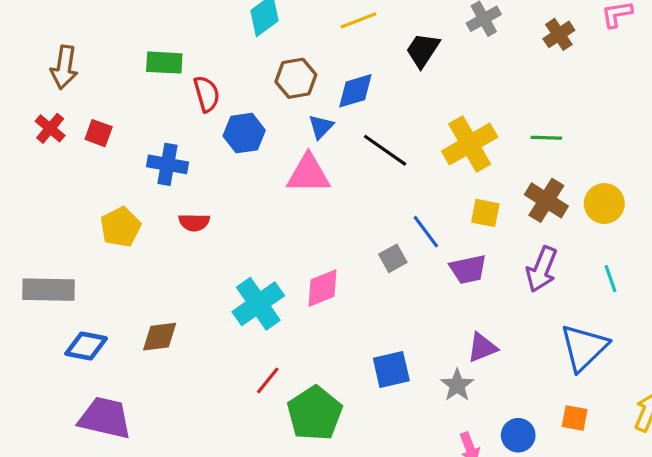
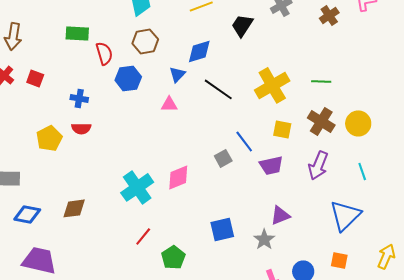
brown hexagon: (296, 78) -> (145, 41), moved
blue cross: (167, 164) -> (79, 98), size x0.7
pink triangle: (308, 174) -> (169, 104), size x0.6
red semicircle: (194, 222) -> (81, 128), moved
green pentagon: (315, 413) -> (173, 257), size x0.7

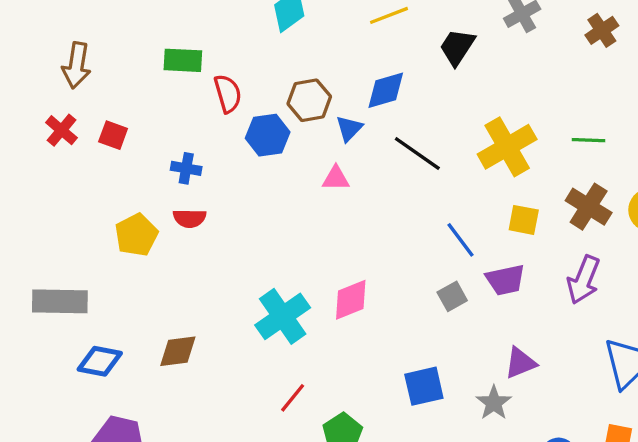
brown hexagon: (145, 41) -> (309, 100), moved
gray square: (223, 158) -> (452, 296), moved

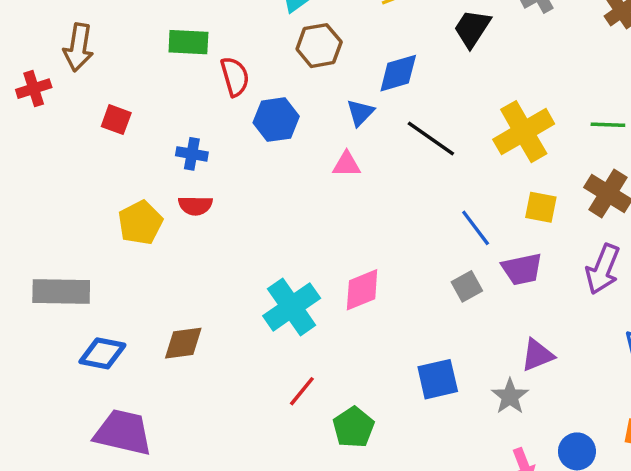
brown hexagon: (309, 100) -> (319, 46), moved
red cross: (62, 130) -> (34, 89), moved, turned 32

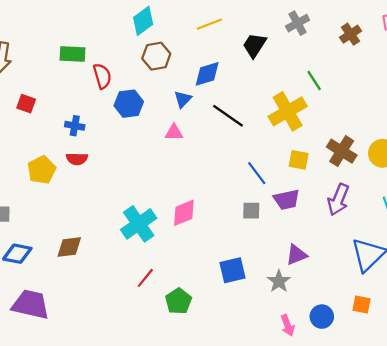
green line: (608, 125) -> (314, 80), moved, turned 55
gray square: (467, 286) -> (251, 211), turned 30

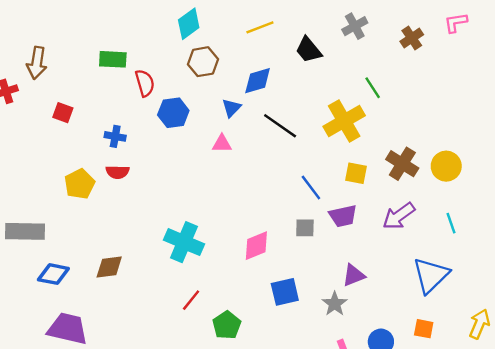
black trapezoid: (255, 45) -> (309, 50), turned -72
purple arrow: (338, 200) -> (399, 216), turned 32
pink diamond: (184, 213) -> (256, 246), moved
cyan cross: (139, 224) -> (184, 242), turned -32

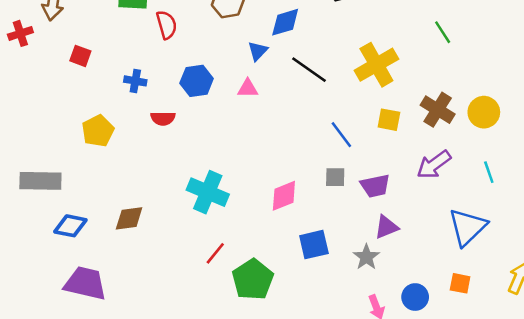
green line: (373, 88) -> (443, 32), moved
blue hexagon: (173, 113) -> (197, 81), moved
red semicircle: (118, 172) -> (163, 118), moved
purple trapezoid: (343, 216) -> (375, 186), moved
green pentagon: (227, 325) -> (253, 280), size x1.4

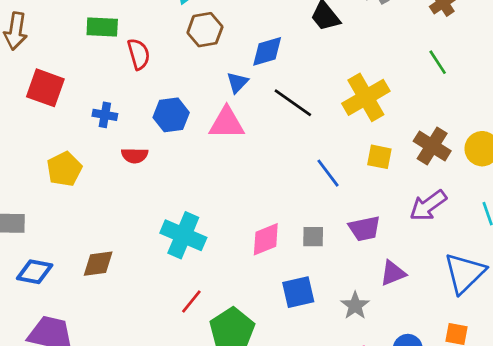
red square: (80, 56) -> (45, 88), size x1.6
pink triangle: (248, 88) -> (227, 123), size x1.6
gray square: (335, 177) -> (313, 237), moved
purple triangle: (386, 227) -> (393, 273), moved

